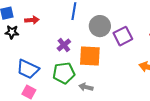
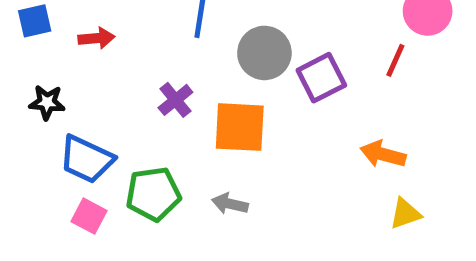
black star: (12, 32) -> (47, 102), moved
green pentagon: (64, 73) -> (153, 194), moved

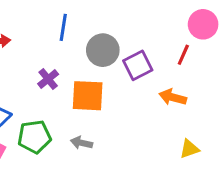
orange arrow: (383, 154) -> (173, 97), moved

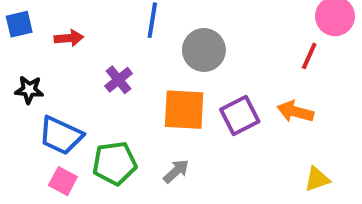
purple square: (138, 65) -> (240, 116), moved
purple cross: (48, 79) -> (119, 80), moved
gray arrow: (82, 143) -> (176, 171), turned 125

